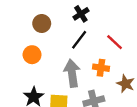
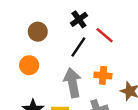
red line: (115, 42) -> (105, 35), moved

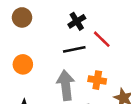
brown circle: (38, 32) -> (22, 17), moved
black line: (78, 47) -> (74, 49), turned 40

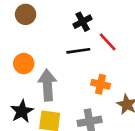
gray arrow: (66, 85) -> (47, 85), moved

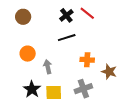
red line: (108, 42) -> (87, 13), moved
gray arrow: (47, 85) -> (48, 67), size x0.6

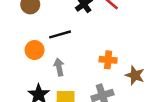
black line: (67, 38) -> (60, 34), moved

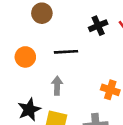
orange circle: (35, 50) -> (25, 57), moved

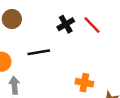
gray arrow: (57, 86) -> (14, 85), moved

